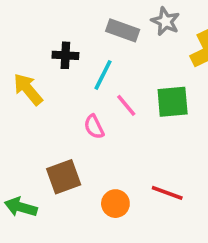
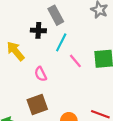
gray rectangle: (123, 30) -> (56, 15), moved, turned 42
pink semicircle: (94, 127) -> (41, 74), moved

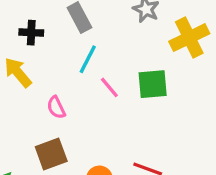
black cross: (38, 30) -> (31, 33), moved

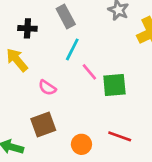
green square: (153, 84) -> (114, 85), moved
pink semicircle: (56, 107) -> (47, 88), turned -30

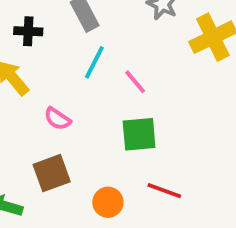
pink line: (89, 72) -> (135, 82), moved
green square: (114, 85) -> (139, 134), moved

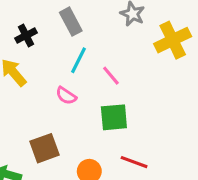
black cross: (28, 31) -> (26, 35), turned -30
pink semicircle: (57, 119) -> (66, 96), moved

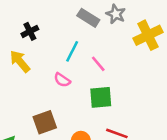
gray rectangle: (71, 22) -> (88, 18), moved, turned -30

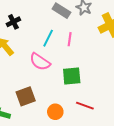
pink line: (98, 64) -> (70, 39), moved, turned 48
pink semicircle: (62, 80) -> (40, 62), size x1.5

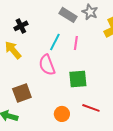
pink semicircle: (40, 62) -> (47, 65), turned 35
brown square: (26, 96) -> (22, 93), moved

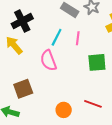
black cross: (21, 26) -> (22, 21), size x1.5
green square: (78, 79) -> (97, 62), moved

